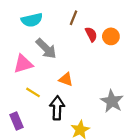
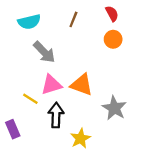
red semicircle: (91, 34) -> (112, 14), moved
pink triangle: (23, 64) -> (51, 85), moved
orange triangle: (66, 79) -> (82, 85), moved, size x1.5

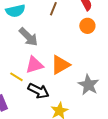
orange triangle: (82, 85) -> (60, 65), turned -50
black arrow: (56, 115) -> (38, 91), turned 115

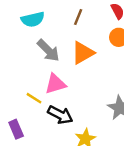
orange triangle: (60, 65) -> (83, 53), moved

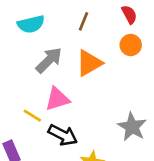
gray arrow: (48, 50) -> (49, 60), turned -90

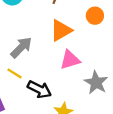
gray arrow: (49, 60) -> (21, 47), moved
pink triangle: (57, 99) -> (70, 60), moved

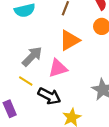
pink triangle: (70, 60) -> (58, 68), moved

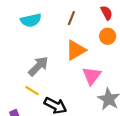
pink triangle: (58, 68) -> (92, 76), moved, turned -36

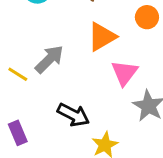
yellow line: (32, 91) -> (18, 74), moved

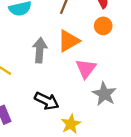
gray arrow: (49, 59) -> (40, 50), moved, turned -40

